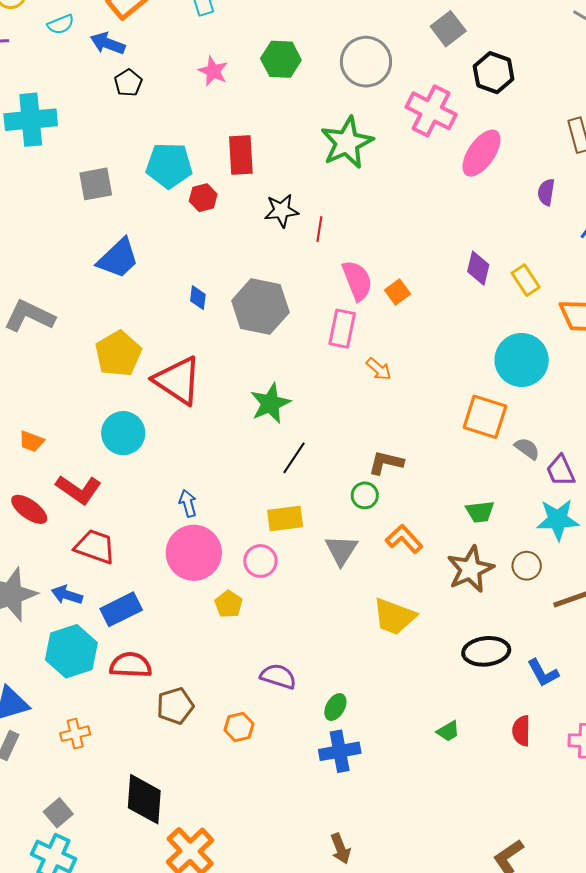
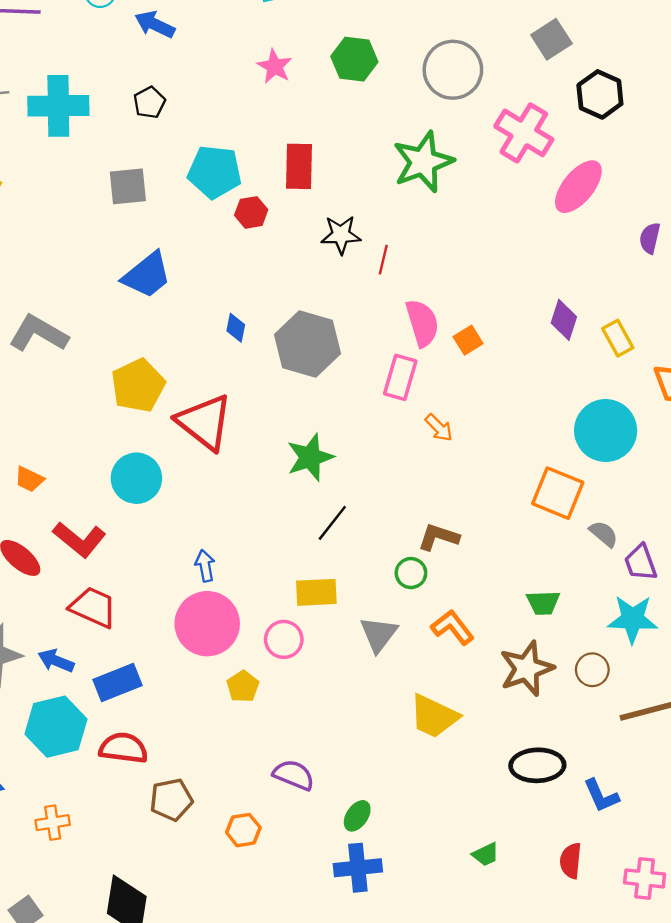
black pentagon: (128, 83) -> (149, 102), moved

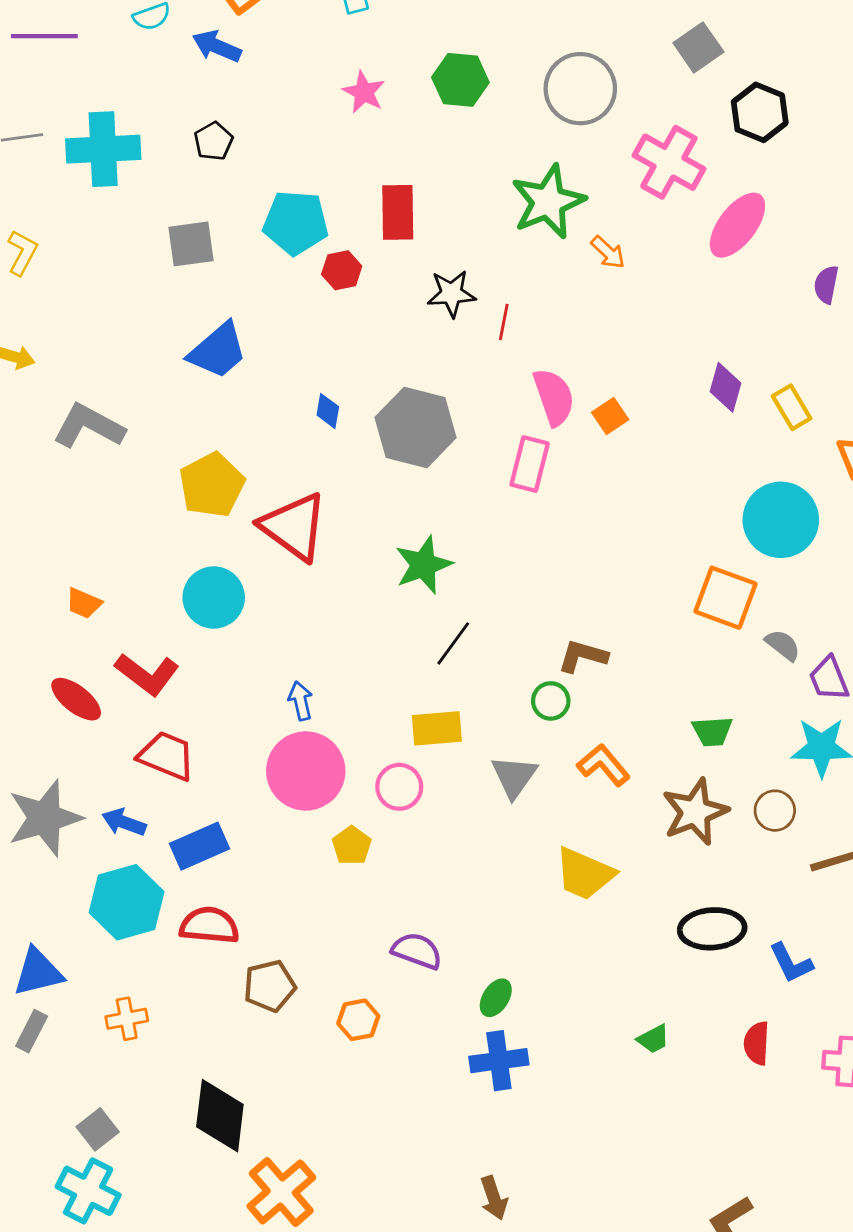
orange arrow: (439, 428) -> (608, 252), moved

